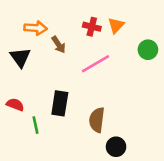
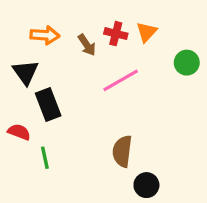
brown arrow: (59, 45) -> (87, 45), moved
black rectangle: (60, 103) -> (48, 105), moved, turned -30

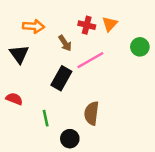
brown arrow: (87, 45) -> (65, 43), moved
black rectangle: (48, 105) -> (61, 78), moved, turned 50
green line: (45, 158) -> (46, 118), moved
black circle: (146, 185) -> (70, 139), moved

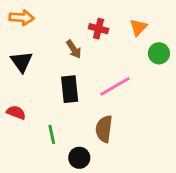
orange triangle: (110, 24) -> (138, 27), moved
orange arrow: (34, 26) -> (22, 18), moved
pink line: (90, 60) -> (115, 86), moved
black rectangle: (61, 78) -> (70, 89), turned -35

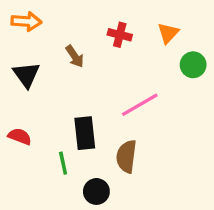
brown arrow: (74, 49) -> (75, 56), moved
black rectangle: (70, 89) -> (85, 133), moved

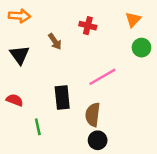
orange triangle: (168, 33) -> (133, 20), moved
green line: (63, 163) -> (38, 127), moved
black circle: (96, 191) -> (98, 140), moved

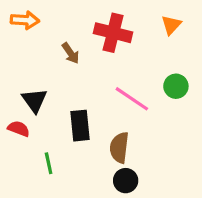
red cross: (88, 26) -> (113, 33), size x1.6
green circle: (141, 48) -> (176, 86), moved
black triangle: (20, 55) -> (34, 100), moved
pink line: (102, 77) -> (132, 99), turned 64

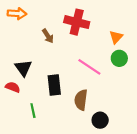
orange triangle: (171, 25) -> (116, 37), moved
black circle: (126, 181) -> (100, 120), moved

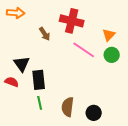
pink line: (89, 67) -> (84, 50), moved
black rectangle: (54, 85) -> (39, 80), moved
brown semicircle: (81, 100) -> (68, 107), moved
green line: (33, 111) -> (40, 103), moved

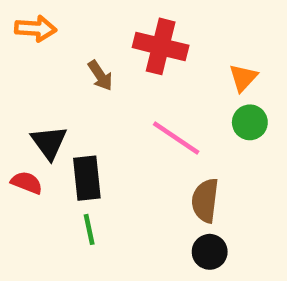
pink line: (84, 50) -> (176, 138), moved
brown semicircle: (68, 107) -> (205, 200), moved

